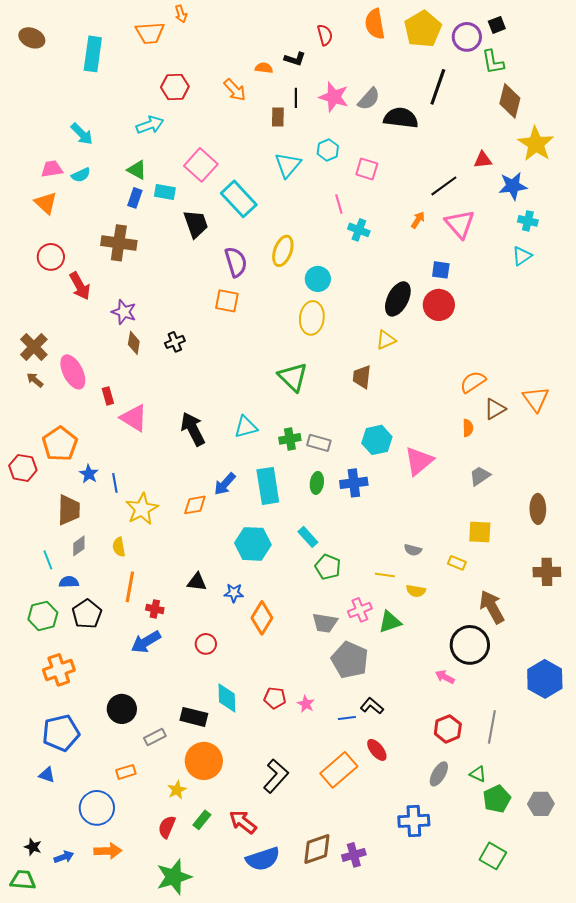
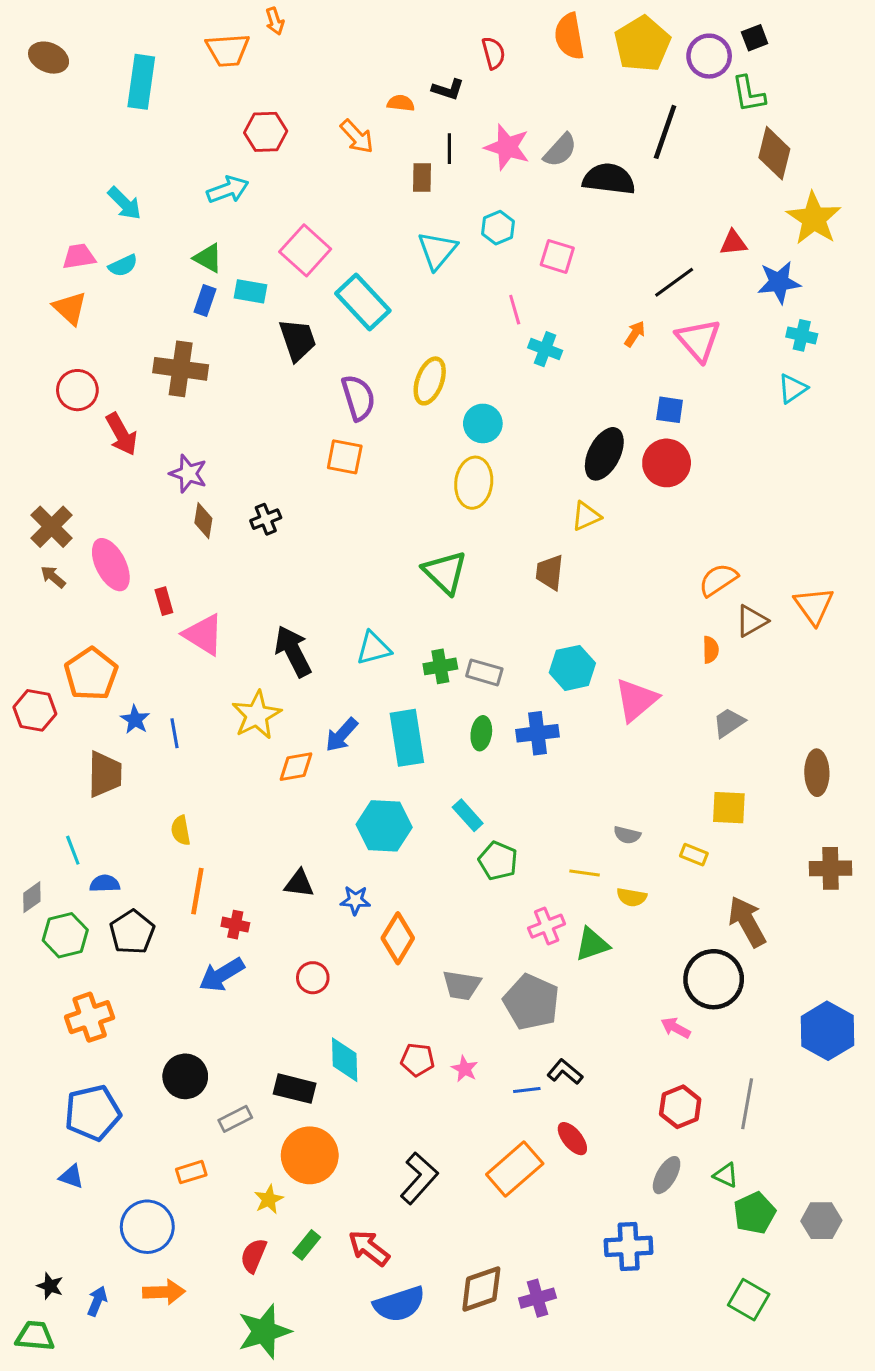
yellow star: (142, 509) -> (257, 715), moved
gray diamond: (79, 546) -> (32, 897), moved
gray trapezoid: (325, 623) -> (462, 985), moved
blue arrow: (64, 857) -> (97, 1301), turned -48

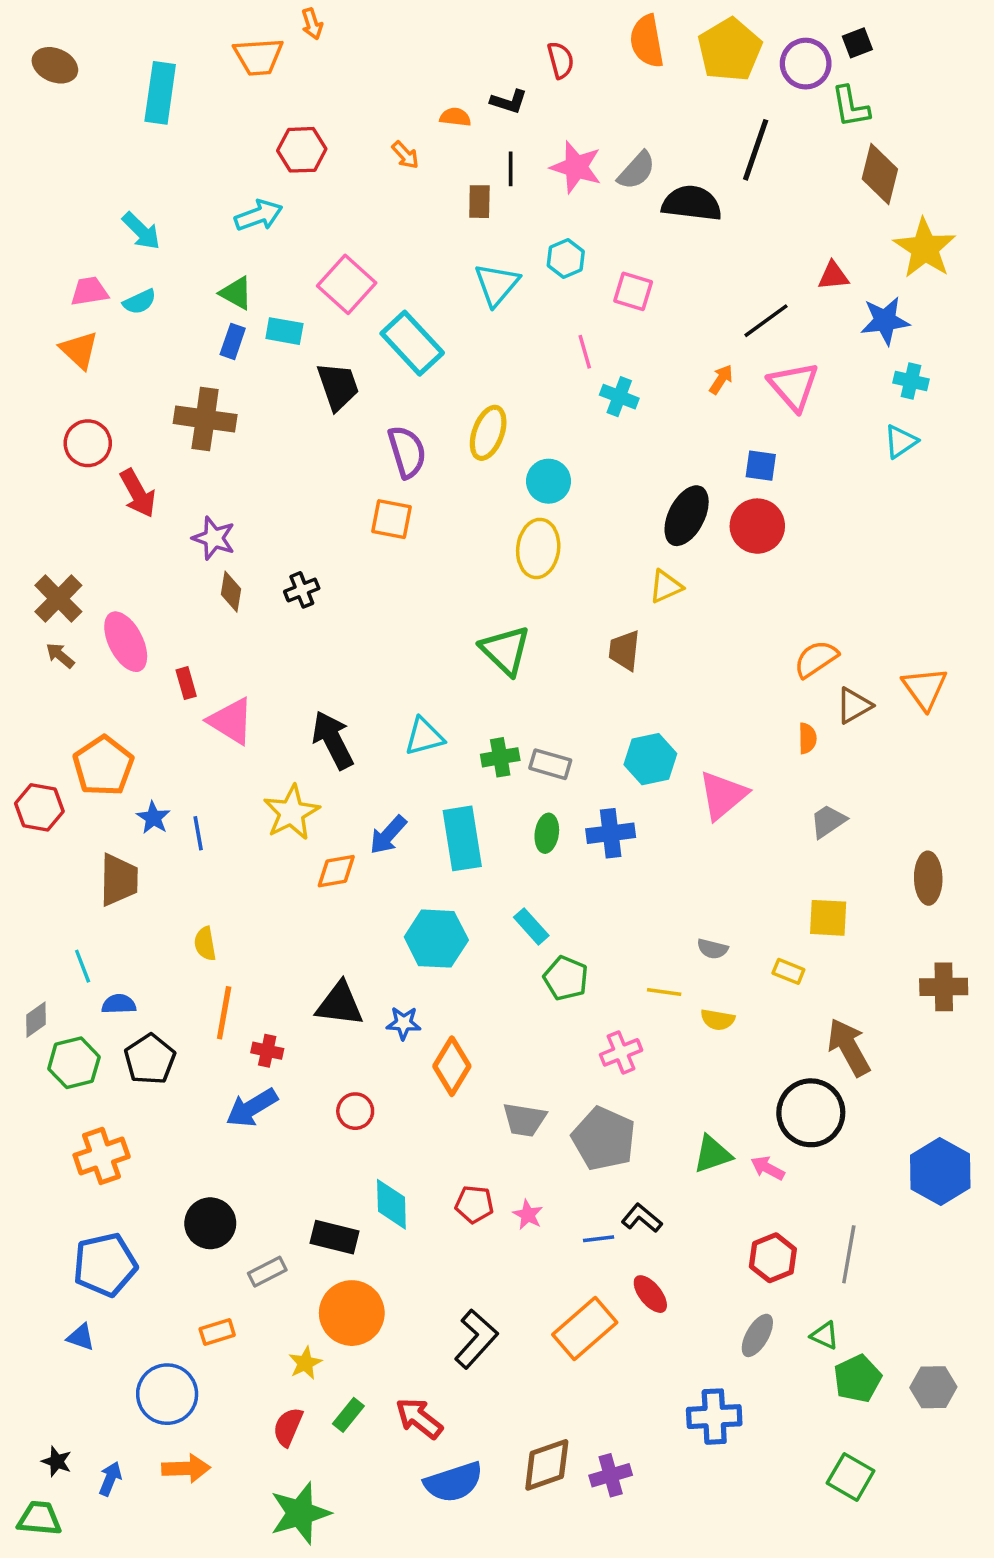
orange arrow: (357, 136) -> (405, 155), size x0.7
black triangle: (299, 884) -> (340, 1004), size x1.4
green triangle: (592, 944) -> (712, 1154), moved

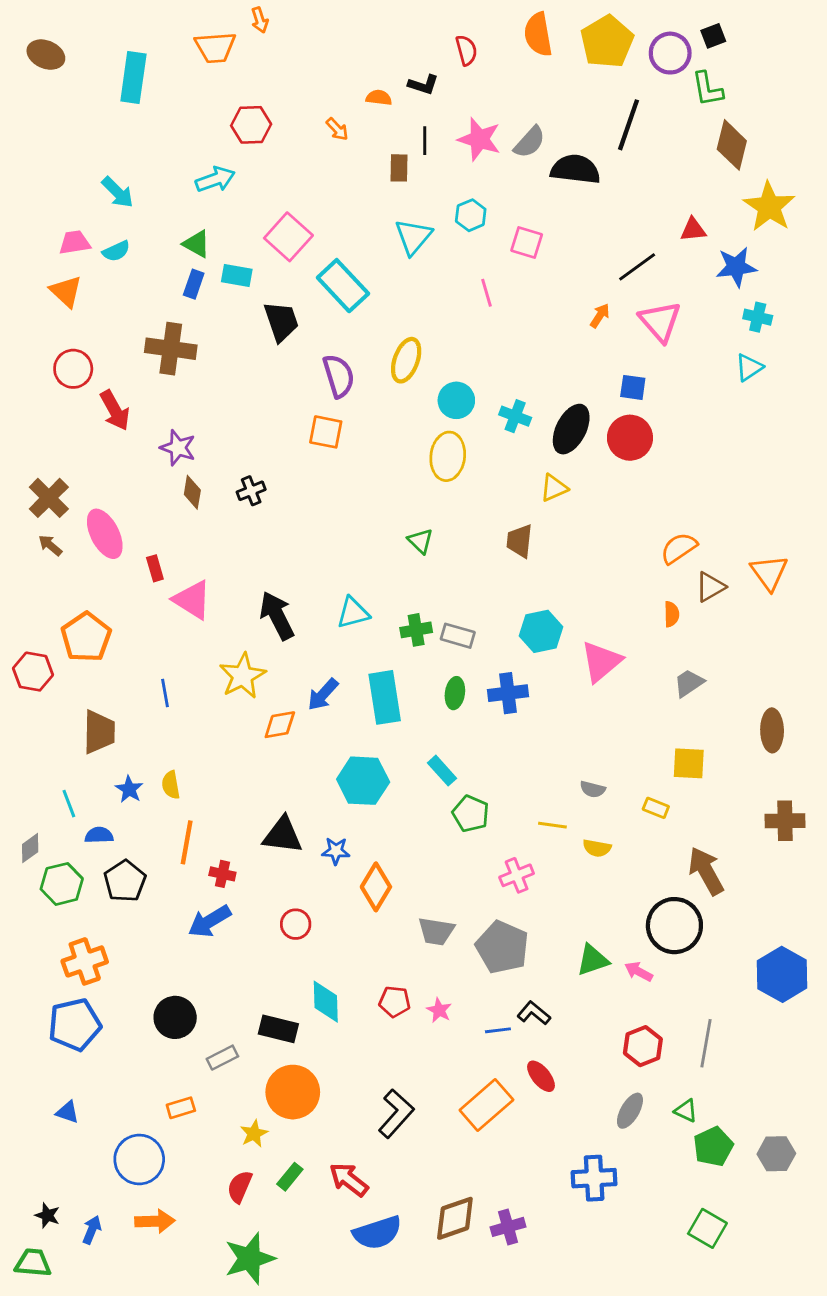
cyan cross: (619, 397) -> (515, 416), moved
green triangle: (505, 650) -> (420, 541), size x0.6
blue star: (153, 818) -> (129, 789), moved
blue pentagon: (105, 1265) -> (75, 1025), moved

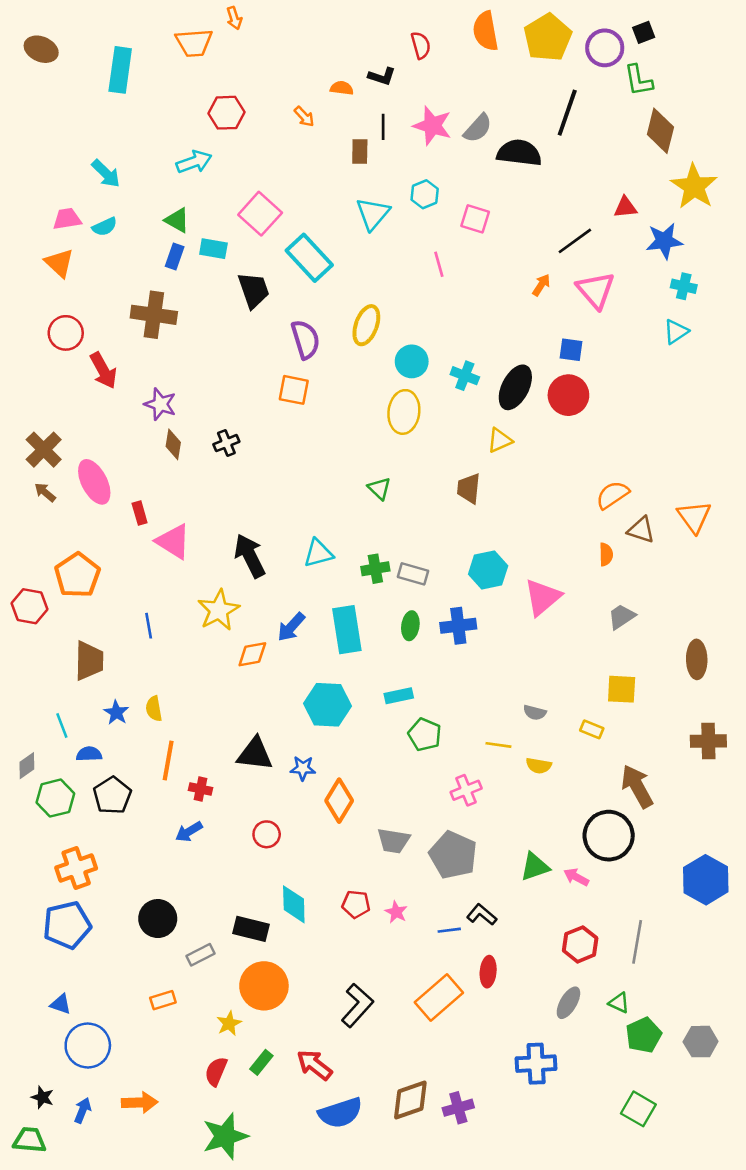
brown triangle: (710, 587) -> (641, 530), turned 48
cyan rectangle: (442, 771) -> (399, 696), turned -60
blue arrow: (210, 921) -> (189, 832), size x0.7
red ellipse: (541, 1076) -> (488, 972), turned 44
blue circle: (139, 1159) -> (88, 1045), moved

